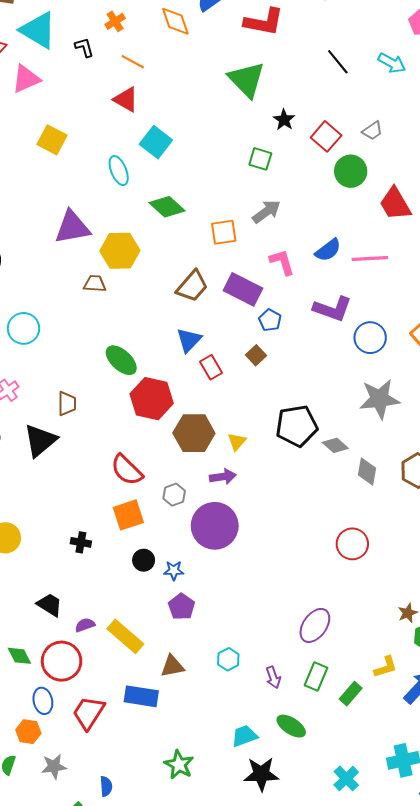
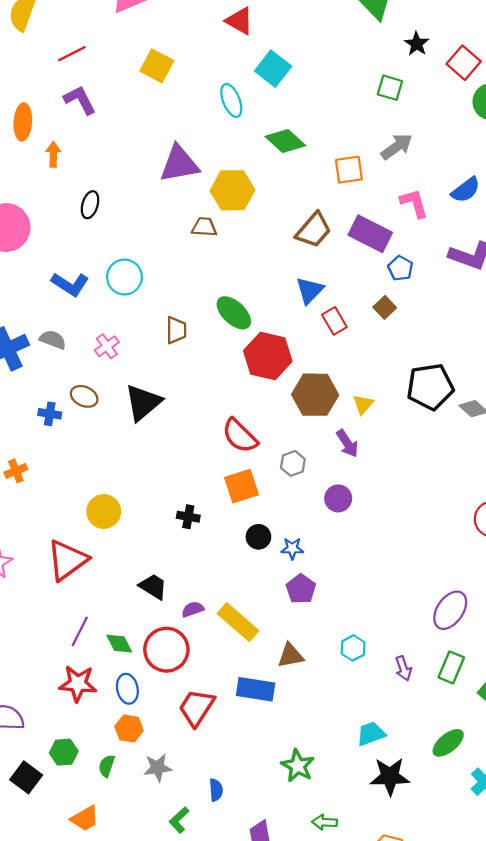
brown trapezoid: (67, 404) -> (176, 330), moved
purple arrow: (223, 477) -> (347, 443), turned 65
purple circle: (215, 526) -> (338, 498), size x0.5
blue ellipse: (43, 701) -> (127, 689), moved
green ellipse: (291, 726) -> (448, 743), moved, turned -72

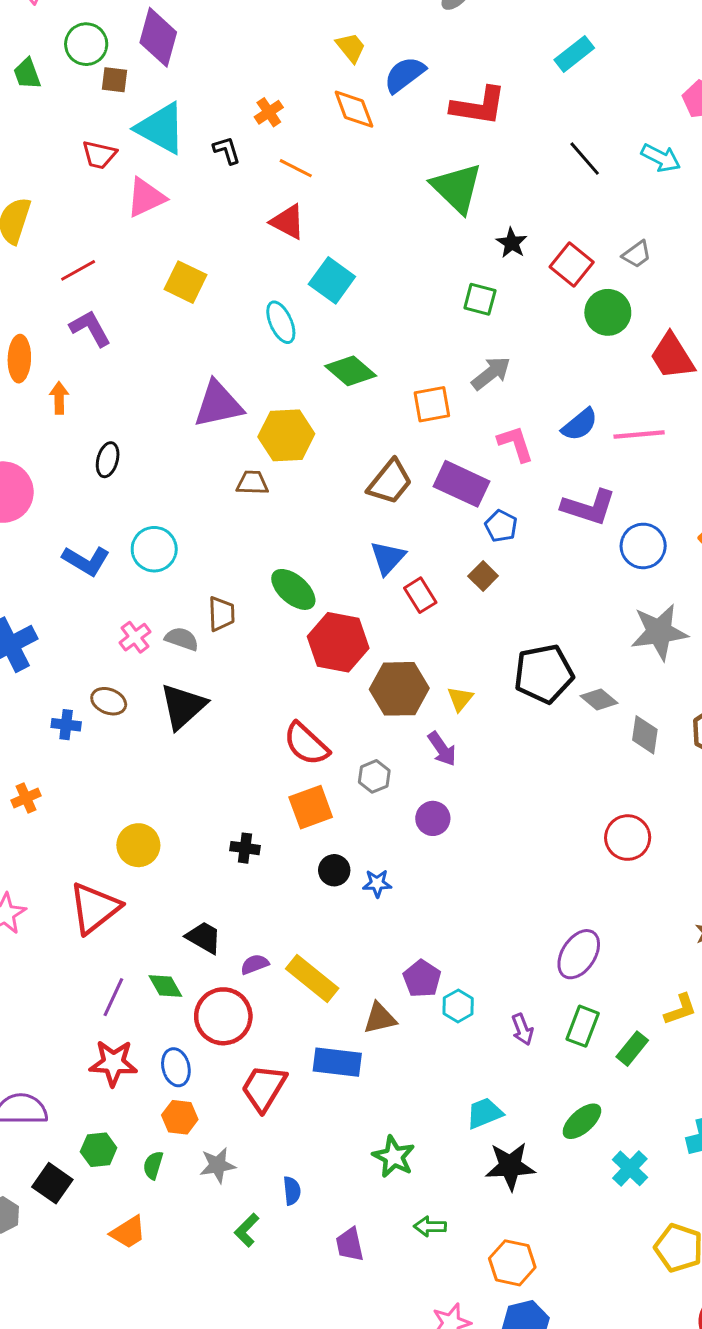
gray semicircle: (53, 340) -> (182, 639), moved
purple pentagon: (301, 589) -> (422, 979), moved
green diamond: (119, 644) -> (165, 986), moved

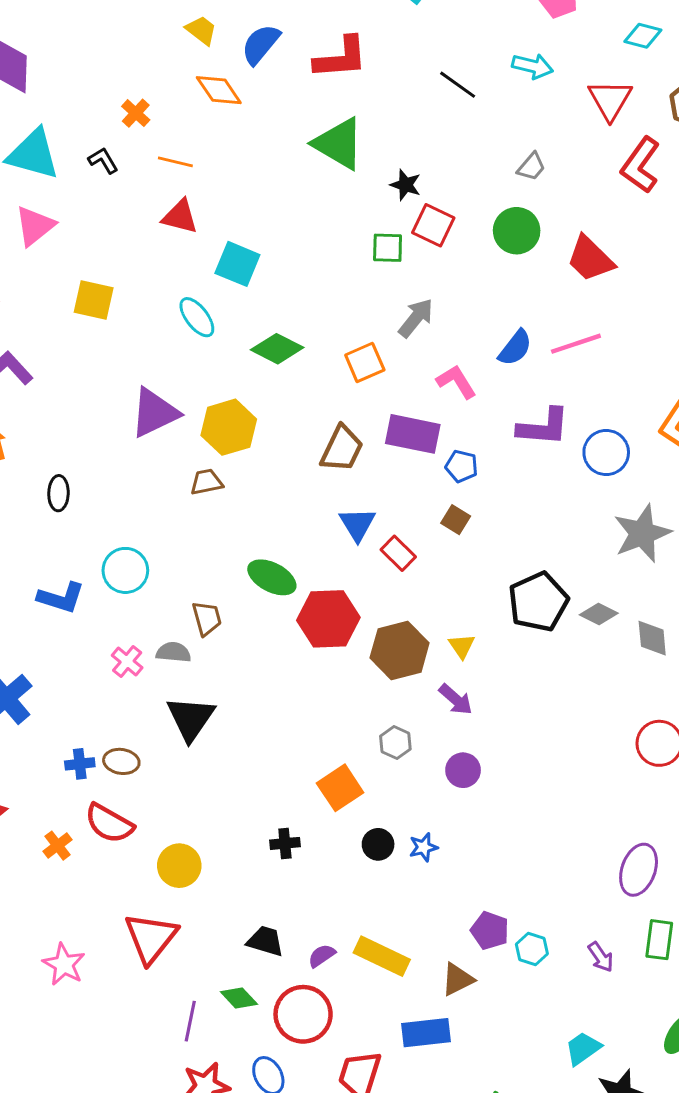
red square: (572, 265) -> (433, 225), moved
brown ellipse: (109, 701) -> (121, 761), moved
red semicircle: (306, 744) -> (109, 823), moved

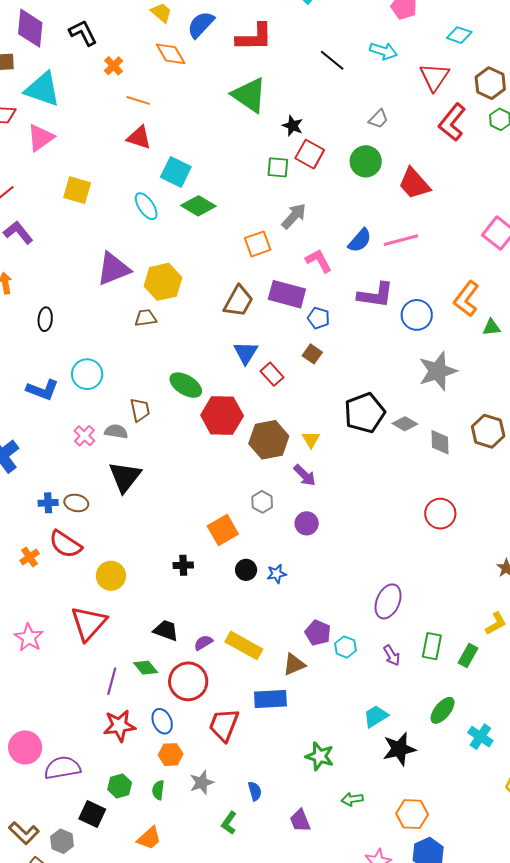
black L-shape: (103, 160) -> (83, 33), moved, size x1.4
green diamond: (277, 349) -> (198, 206), moved
purple ellipse: (639, 870) -> (388, 601), moved

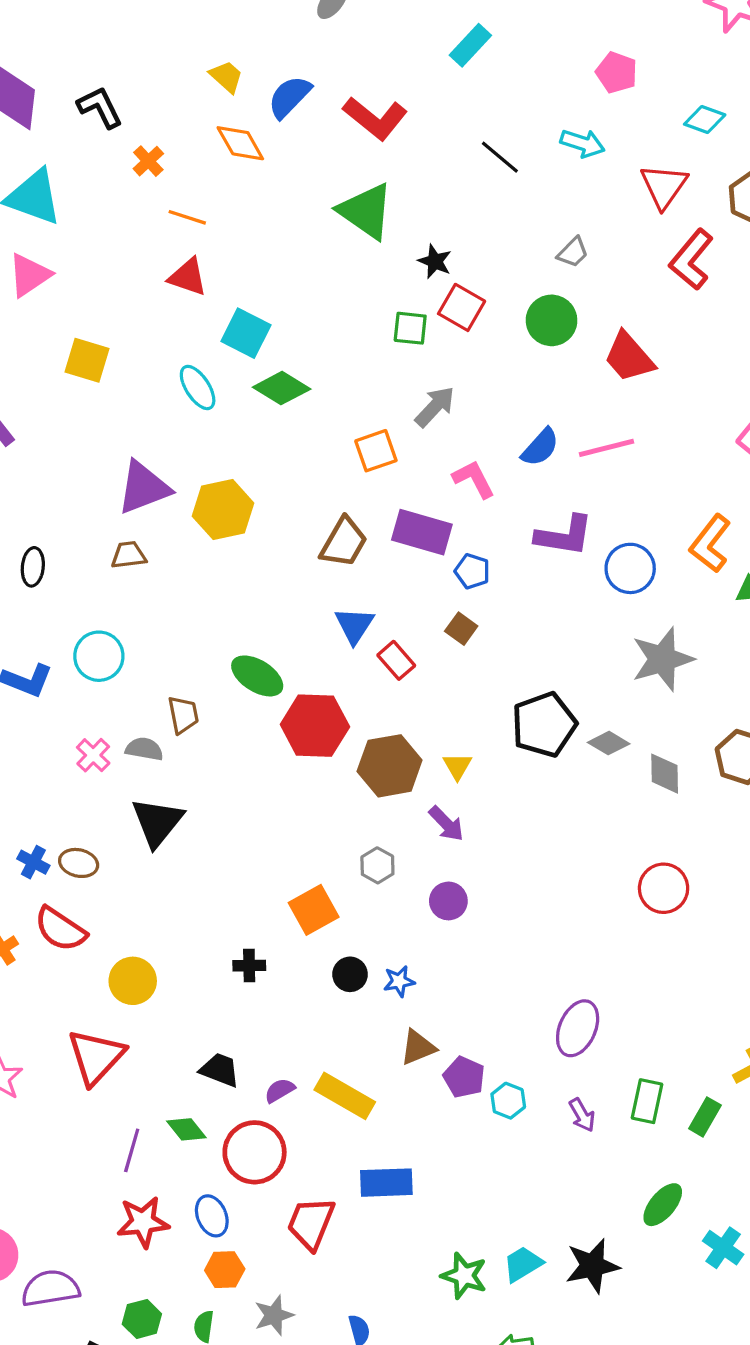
red L-shape: (254, 37) -> (375, 118), turned 39
brown trapezoid: (146, 318) -> (129, 555), moved
blue cross: (48, 503) -> (33, 862), turned 30
brown triangle: (294, 664) -> (418, 1047), moved
cyan trapezoid: (376, 716) -> (523, 1264), moved

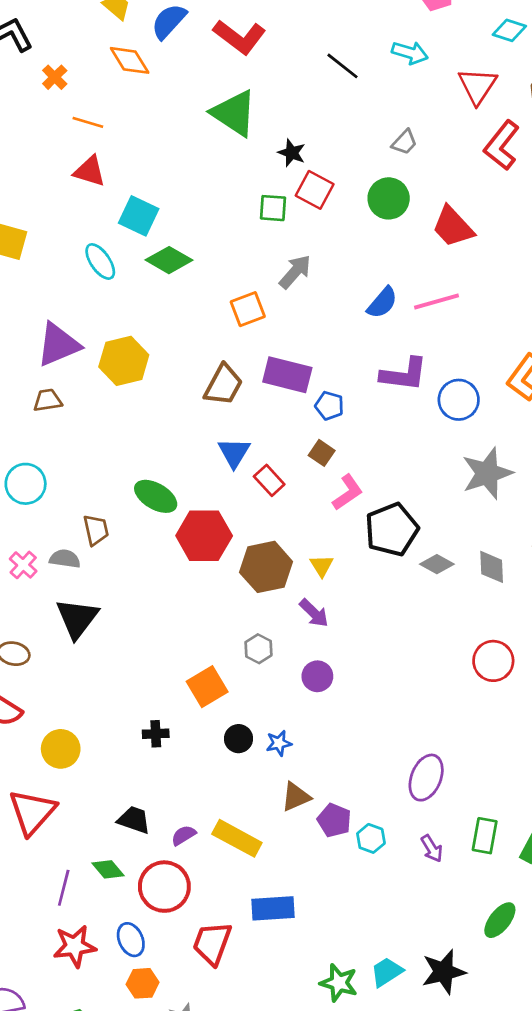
pink L-shape: (474, 479) -> (348, 492), moved, turned 84
gray diamond: (609, 743) -> (437, 564), moved

